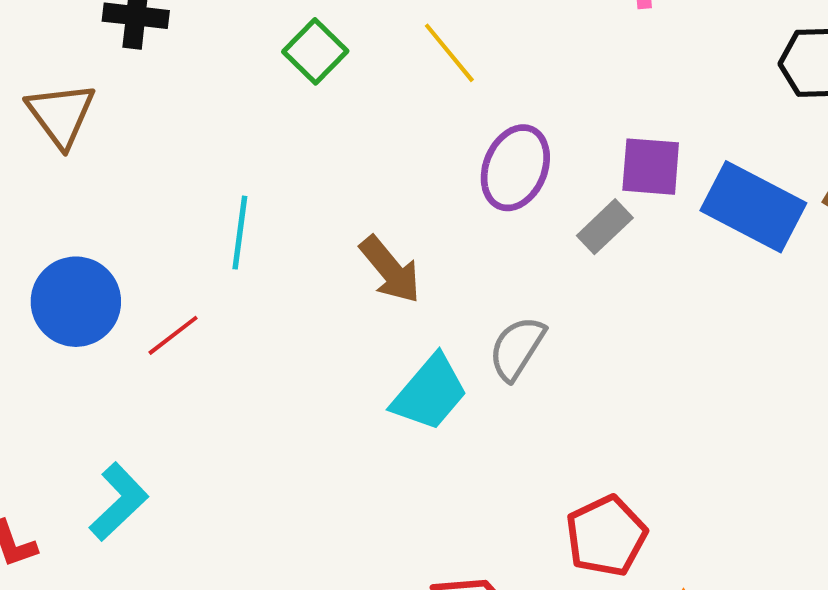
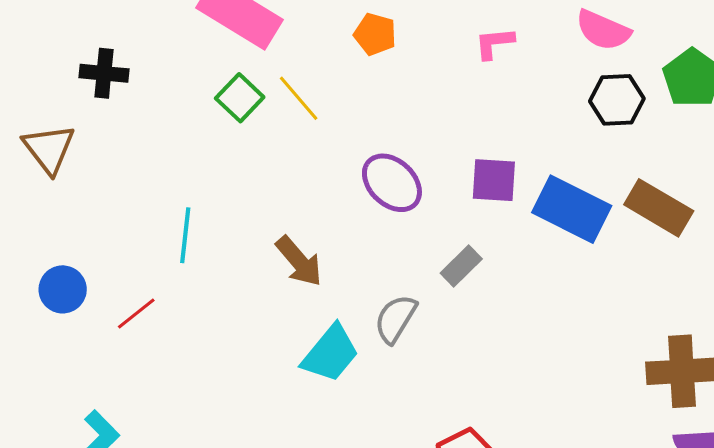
yellow line: (449, 53) -> (299, 98), moved
purple ellipse: (515, 168) -> (392, 183), turned -68
gray rectangle: (605, 227) -> (461, 266), moved
blue circle: (76, 302) -> (63, 289), size x0.7

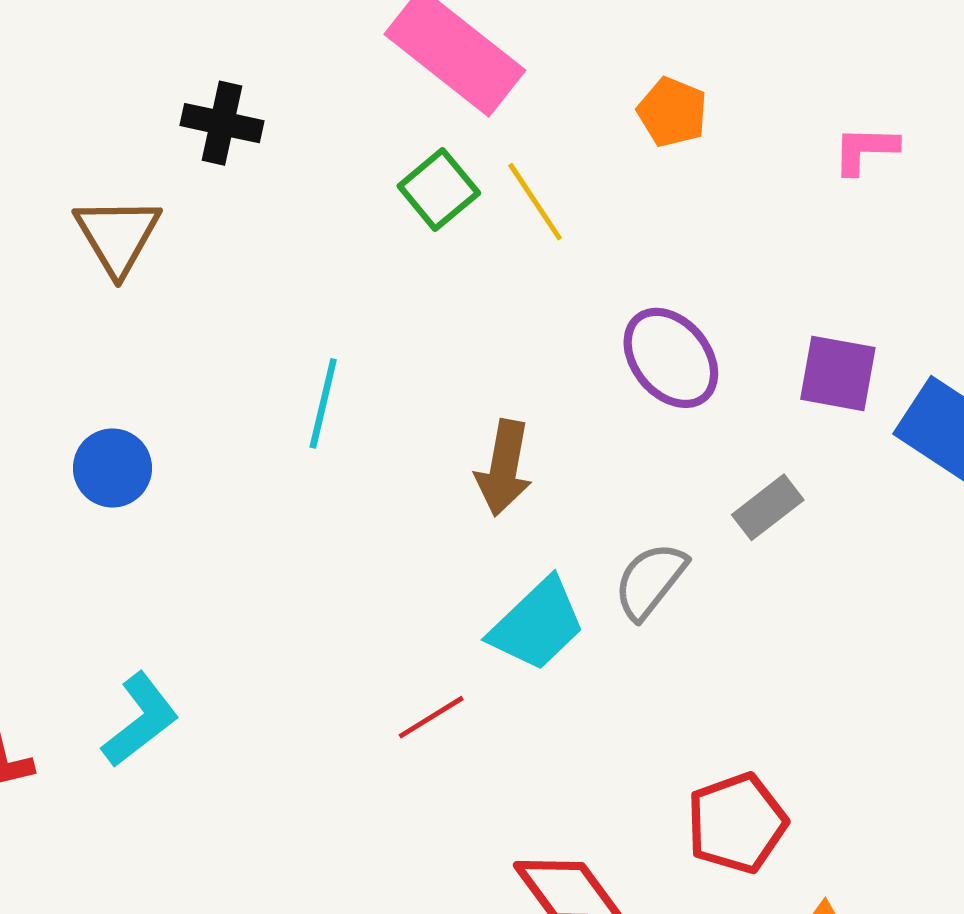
brown arrow: (299, 261) -> (504, 468), turned 44
red line: (136, 314) -> (431, 717), moved

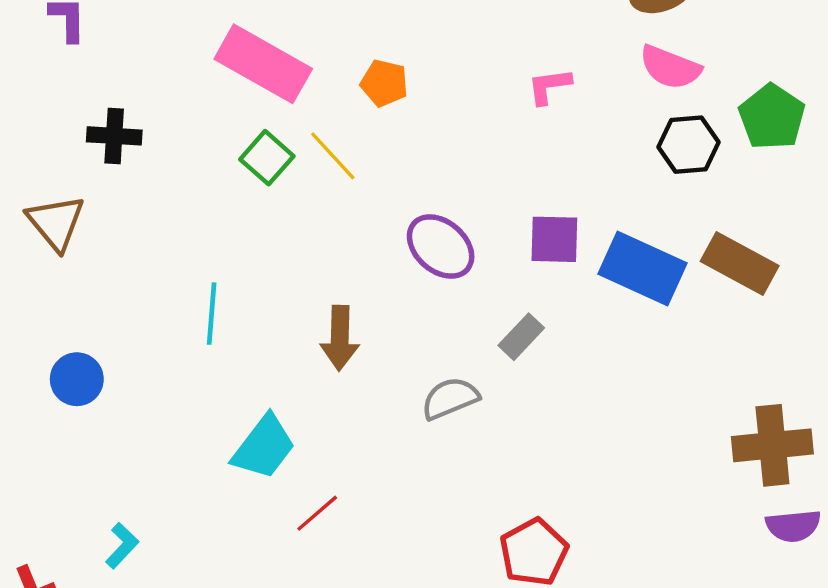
orange pentagon: (672, 112) -> (384, 83), moved
gray semicircle: (650, 581) -> (450, 398), turned 38
cyan trapezoid: (537, 625) -> (264, 447), moved
cyan L-shape: (140, 720) -> (122, 546), size x0.7

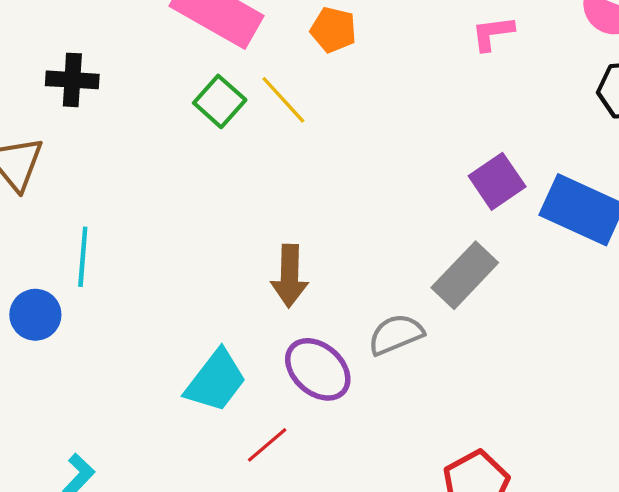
purple square: (554, 239) -> (497, 181), turned -36
purple ellipse: (441, 247) -> (318, 369), moved
cyan line: (212, 314) -> (83, 257), moved
gray rectangle: (521, 337) -> (465, 275), size x1.5

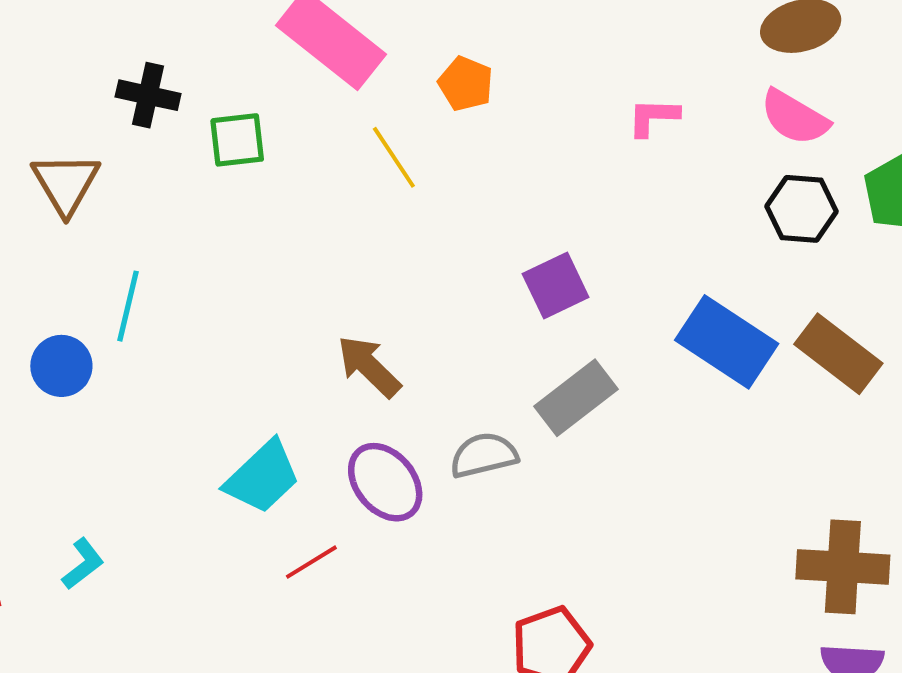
green square: (220, 101) -> (237, 140), moved, turned 33
purple square: (497, 181) -> (556, 285), moved
brown arrow: (290, 276) -> (369, 366), turned 124

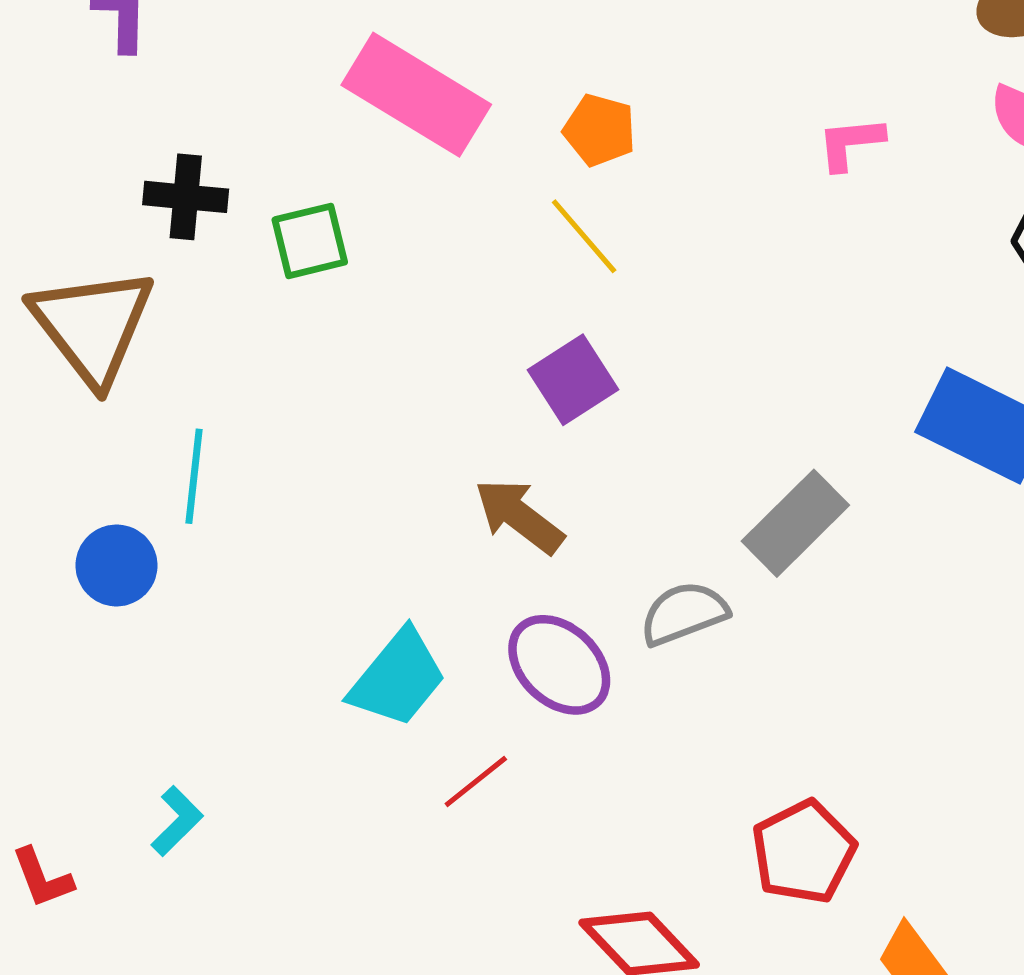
yellow line: (394, 157) -> (584, 236), moved
brown triangle: (66, 183) -> (92, 326), size x1.4
purple square: (556, 285) -> (573, 380), moved

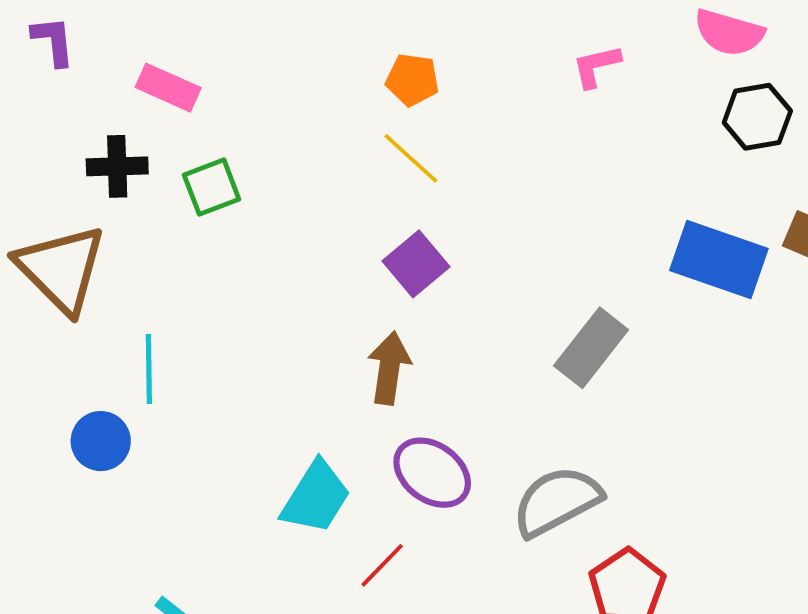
pink rectangle: (416, 95) -> (168, 88), moved, size x0.6
brown arrow: (519, 516) -> (389, 368), turned 68
gray semicircle: (684, 613) -> (557, 501), moved, size x1.4

